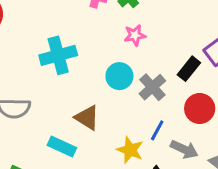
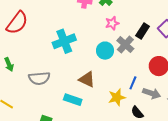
black rectangle: (189, 69) -> (143, 31), moved
gray cross: (152, 87) -> (125, 45), moved
yellow star: (130, 150) -> (117, 97), turned -30

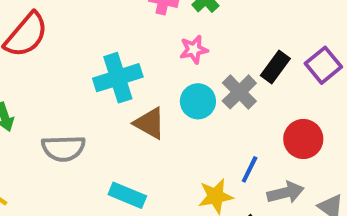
pink star: (112, 23) -> (194, 50), moved
brown triangle: (87, 79) -> (150, 123), moved
gray arrow: (152, 93) -> (286, 193), turned -36

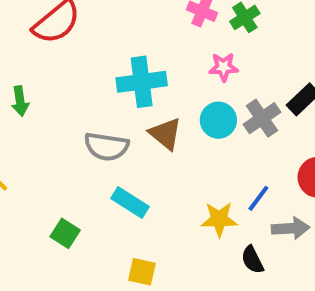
gray semicircle: (63, 148) -> (106, 147), moved

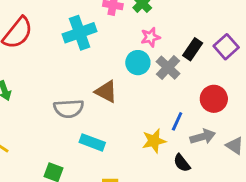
pink star: (224, 67) -> (150, 37), moved
cyan cross: (142, 82) -> (80, 33), moved
cyan circle: (218, 120) -> (138, 63), moved

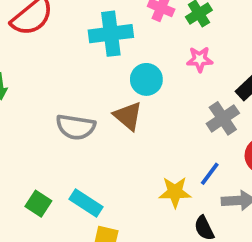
cyan circle: (138, 63) -> (146, 79), moved
gray cross: (168, 68) -> (223, 118), moved
cyan rectangle: (92, 142) -> (86, 203), moved

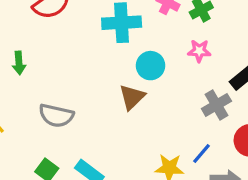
brown triangle: (128, 116) -> (132, 97), turned 32
gray semicircle: (76, 127) -> (56, 115), moved

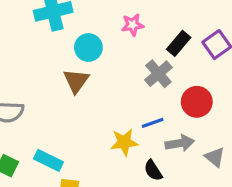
blue line: (201, 154) -> (153, 123), turned 40

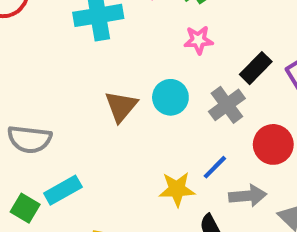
cyan circle: (88, 47) -> (170, 97), moved
blue line: (153, 123) -> (215, 167), turned -30
cyan rectangle: (48, 160) -> (63, 190), moved, turned -60

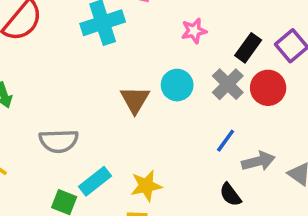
red circle: (273, 144) -> (268, 88), moved
yellow star: (177, 189) -> (146, 186), moved

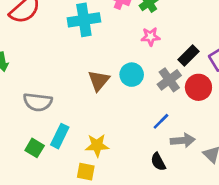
cyan rectangle: (95, 181) -> (60, 136), turned -35

